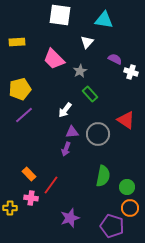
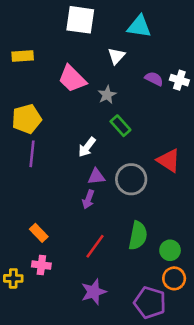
white cross: (131, 72) -> (179, 80), moved
purple line: (24, 115) -> (32, 154), turned -42
red line: (51, 185) -> (95, 246), moved

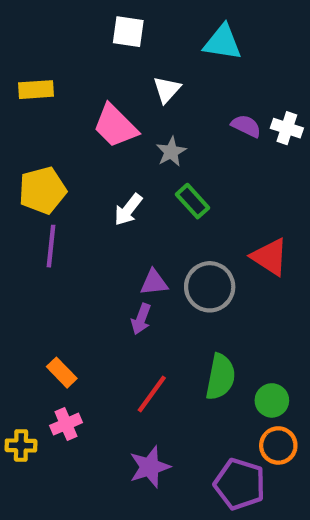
white square: (80, 20) -> (128, 32), size x0.7
white triangle: (116, 56) -> (167, 90), moved
white arrow: (87, 147) -> (128, 210), moved
pink cross: (41, 265) -> (66, 424), turned -30

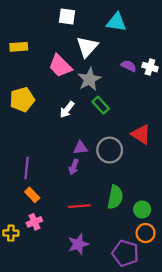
white triangle: (167, 90) -> (87, 47), size x1.5
gray star: (171, 152) -> (89, 79), size x1.5
purple line: (51, 246) -> (27, 168), moved
red line: (152, 394) -> (79, 206), turned 50

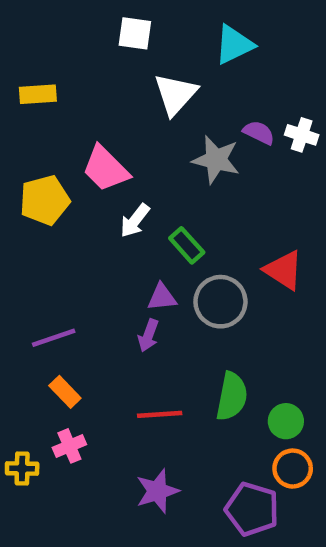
cyan triangle: (116, 22) -> (234, 45), turned -35
pink trapezoid: (60, 66) -> (106, 169), moved
gray star: (89, 79) -> (216, 160), moved, turned -30
green rectangle: (101, 105) -> (187, 245), moved
purple line: (27, 168) -> (54, 338), turned 65

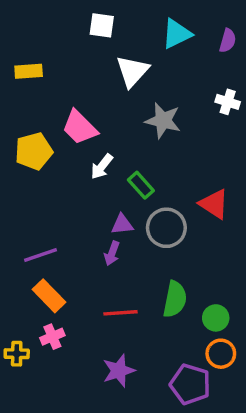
purple semicircle: (259, 133) -> (228, 41), moved, turned 80
orange rectangle: (65, 392) -> (49, 296), size x1.4

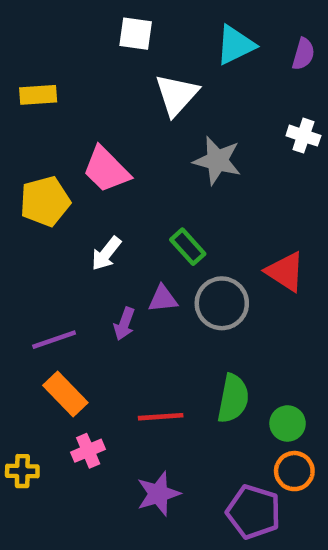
white arrow: (102, 167) -> (106, 253), moved
purple arrow: (112, 253) -> (124, 324), moved
pink cross: (52, 337) -> (88, 451), moved

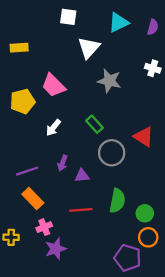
purple triangle: (163, 299) -> (82, 176), moved
purple star: (158, 494) -> (56, 249), moved

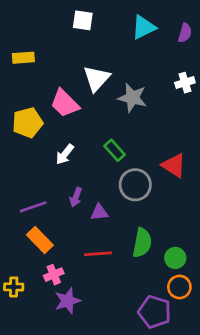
white triangle: (89, 48) -> (97, 78), moved
white cross: (153, 68) -> (185, 83), turned -35

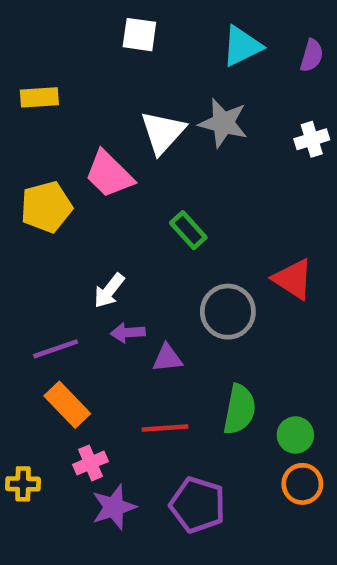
gray star: (132, 98) -> (223, 123), moved
green rectangle: (115, 150) -> (188, 230), moved
white arrow: (65, 154) -> (109, 291), moved
purple arrow: (76, 197) -> (128, 333), turned 66
purple pentagon: (155, 312) -> (198, 505), moved

